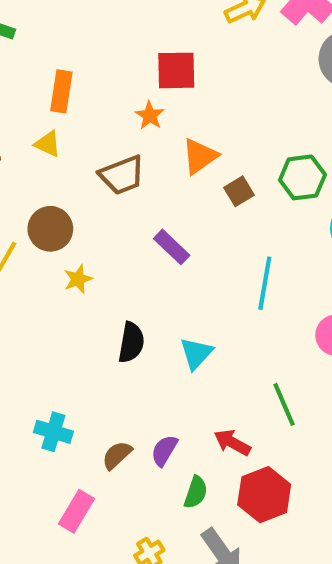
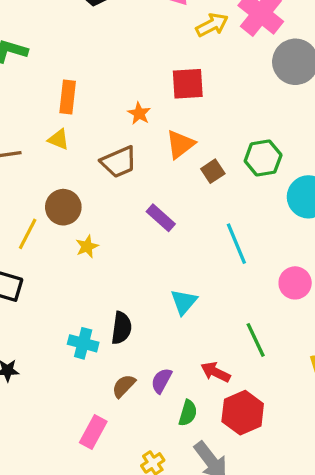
red square: (176, 70) -> (188, 84), moved
cyan line: (265, 283) -> (236, 244), turned -30
black semicircle: (131, 342) -> (121, 328), moved
cyan cross: (53, 432) -> (83, 343), moved

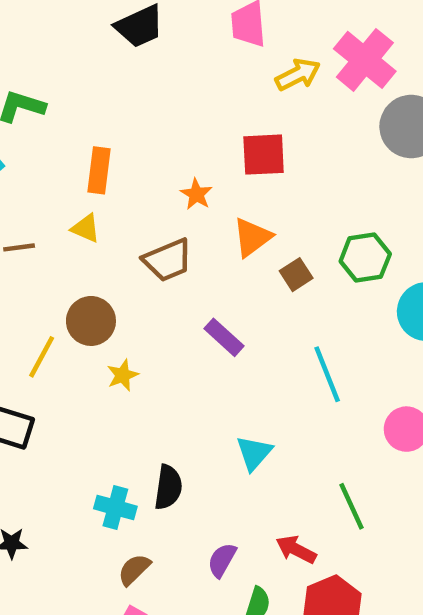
brown semicircle: (124, 386) -> (134, 570), moved

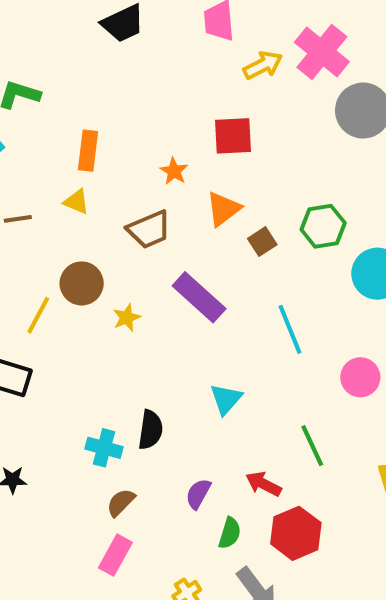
purple rectangle: (224, 337) -> (199, 297), size x1.5
yellow star: (123, 375) -> (127, 318), moved

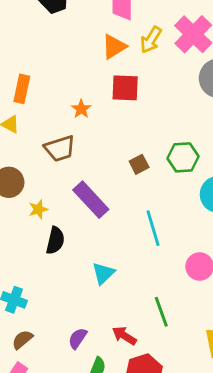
yellow arrow: (263, 65) -> (151, 40), turned 144
orange triangle: (223, 209) -> (114, 47), moved
black semicircle: (150, 430) -> (55, 241), moved

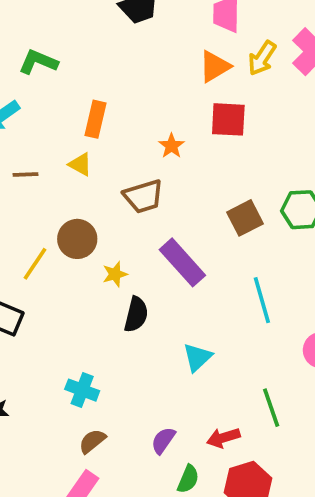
brown square: (139, 164) -> (245, 218), size x1.4
red arrow: (124, 336) -> (223, 438), turned -50

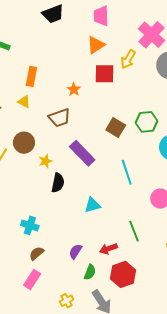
yellow arrow: (262, 58) -> (128, 59), moved
brown square: (245, 218) -> (116, 128), turned -30
cyan triangle: (197, 357) -> (92, 205), turned 30

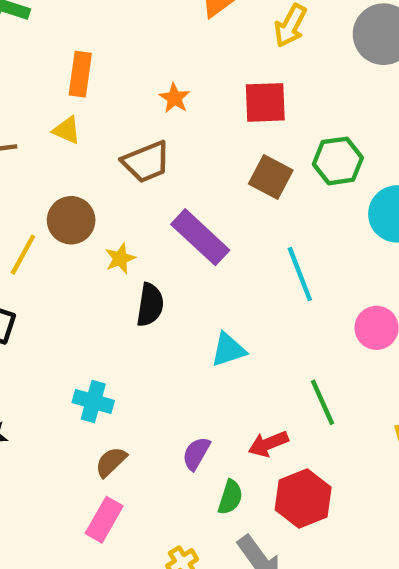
red square: (104, 74) -> (265, 102), moved

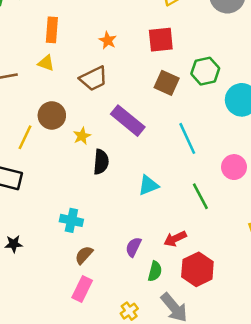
green line: (322, 402) -> (200, 196), moved

